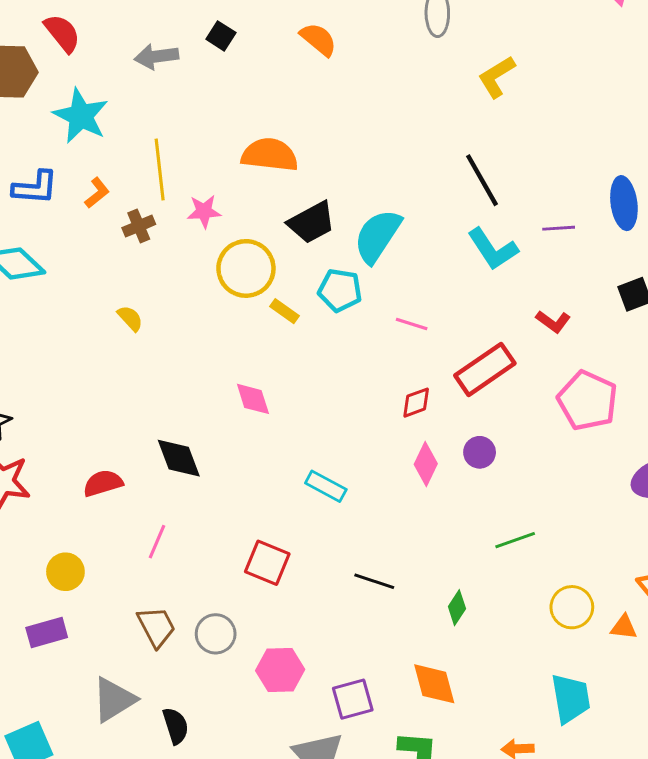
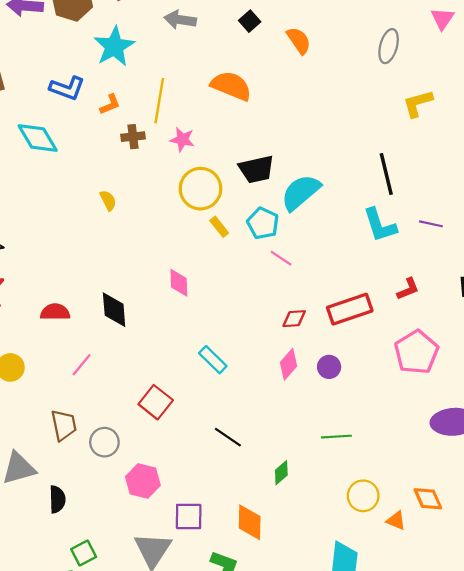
black square: (221, 36) -> (250, 21), moved
orange semicircle: (270, 155) -> (231, 86), moved
red L-shape: (553, 322) -> (408, 289), turned -75
pink line: (412, 324) -> (281, 258), moved

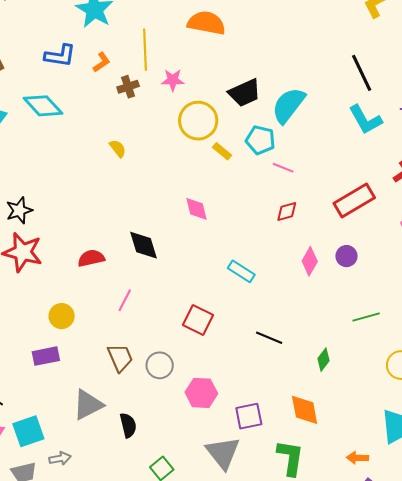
red diamond: (294, 319) -> (287, 212), moved

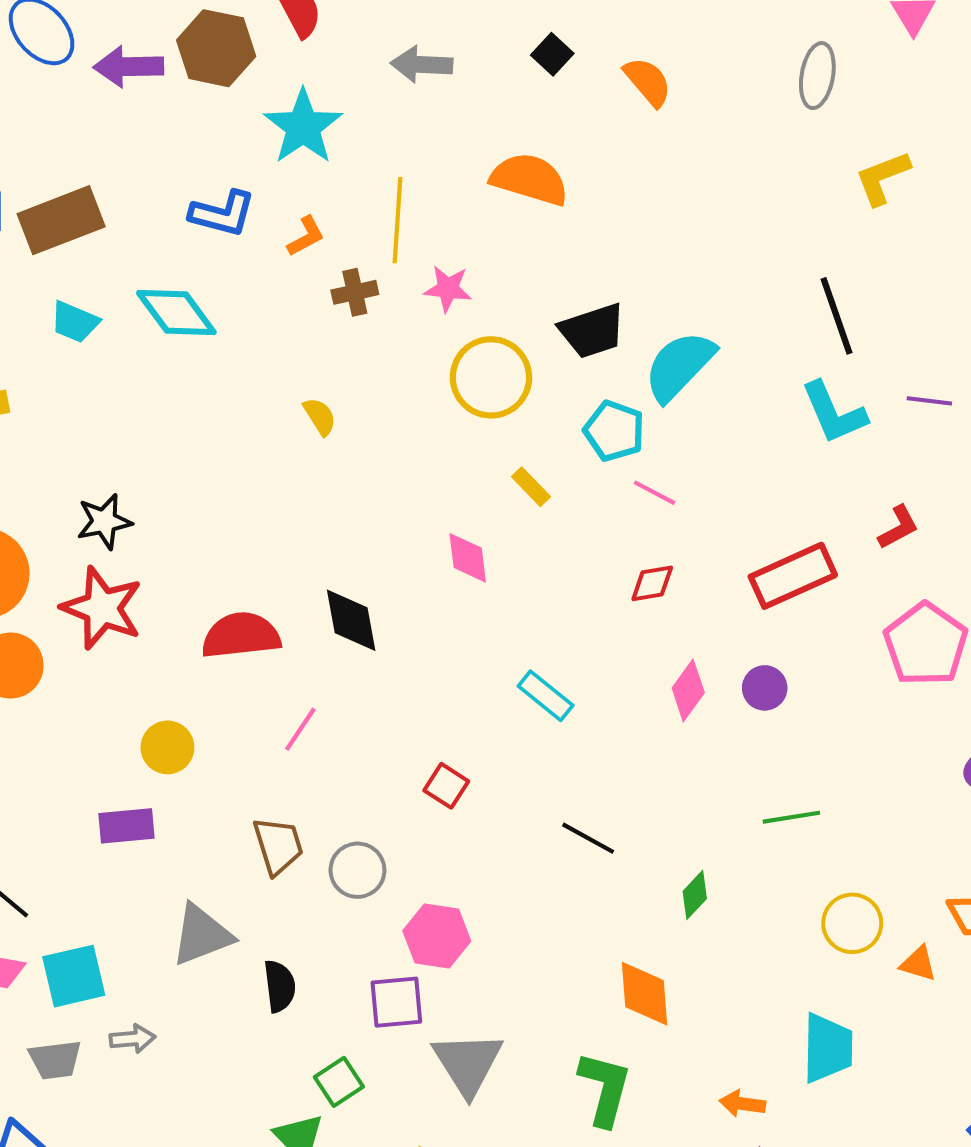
yellow rectangle: (222, 151) -> (531, 487), moved
red semicircle: (91, 258) -> (241, 635), size x1.4
red square: (198, 320) -> (446, 786), size x0.7
purple square: (249, 416) -> (396, 1002), moved

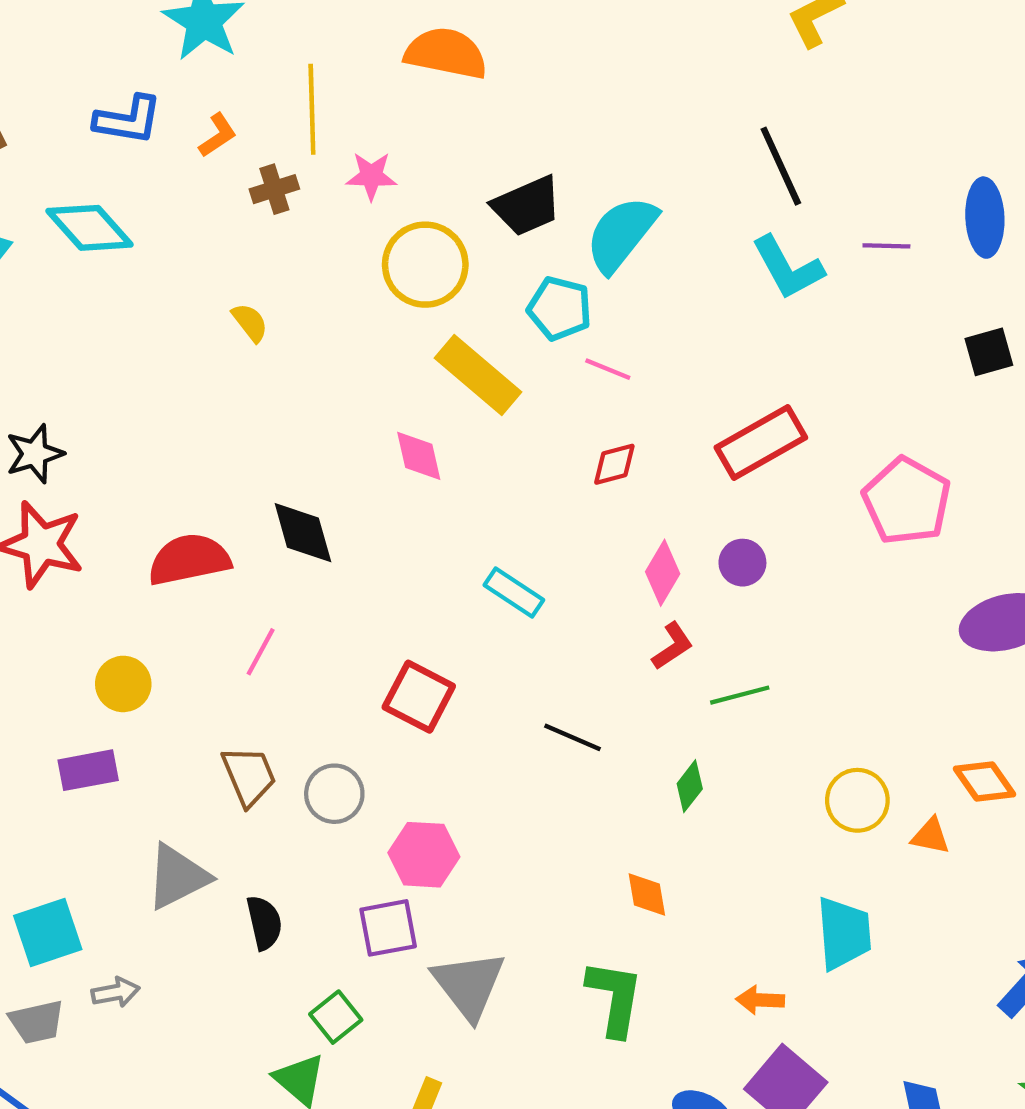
yellow rectangle: (531, 487) -> (478, 375), size x2.0
red L-shape: (898, 527) -> (672, 646), moved
red square: (446, 786) -> (419, 697), size x1.5
green line: (791, 817) -> (740, 695), moved
orange diamond: (644, 994) -> (647, 894), size x0.7

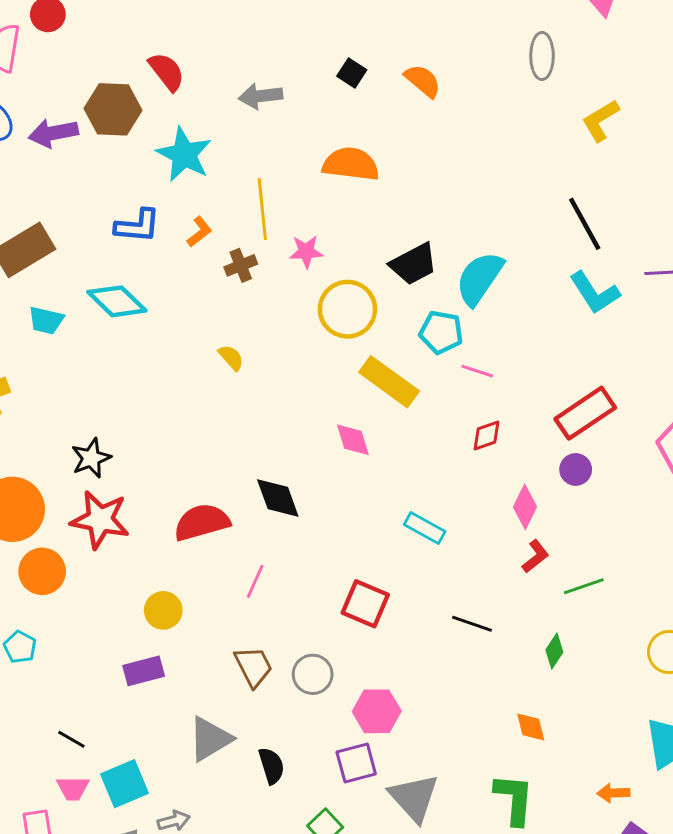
purple circle: (742, 563) -> (576, 469), moved

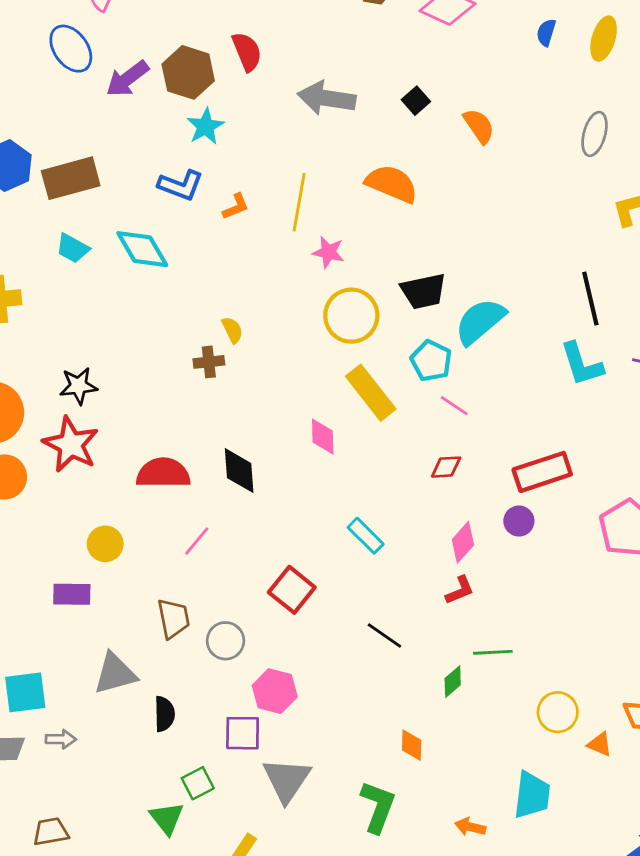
gray arrow: (261, 96) -> (327, 98), size x1.4
purple arrow: (53, 133) -> (127, 79), turned -42
cyan star: (184, 154) -> (205, 126), moved, size x0.7
brown cross: (241, 265) -> (209, 362), moved
green line: (584, 586) -> (493, 652), moved

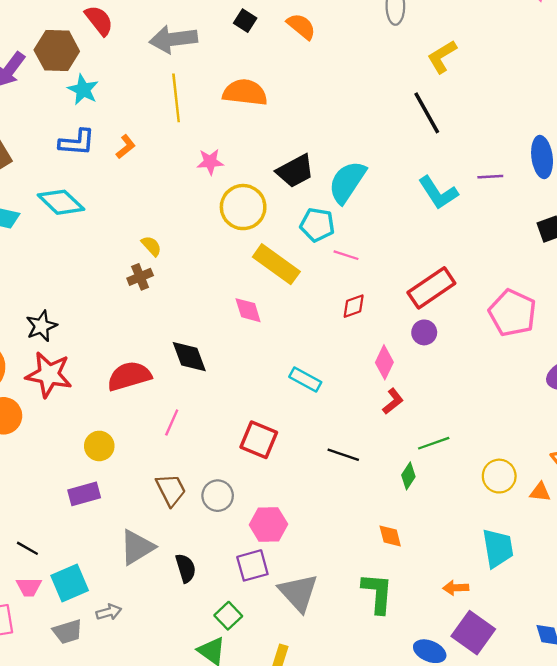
yellow line: (299, 202) -> (176, 98), moved
black line: (590, 299) -> (427, 113), moved

